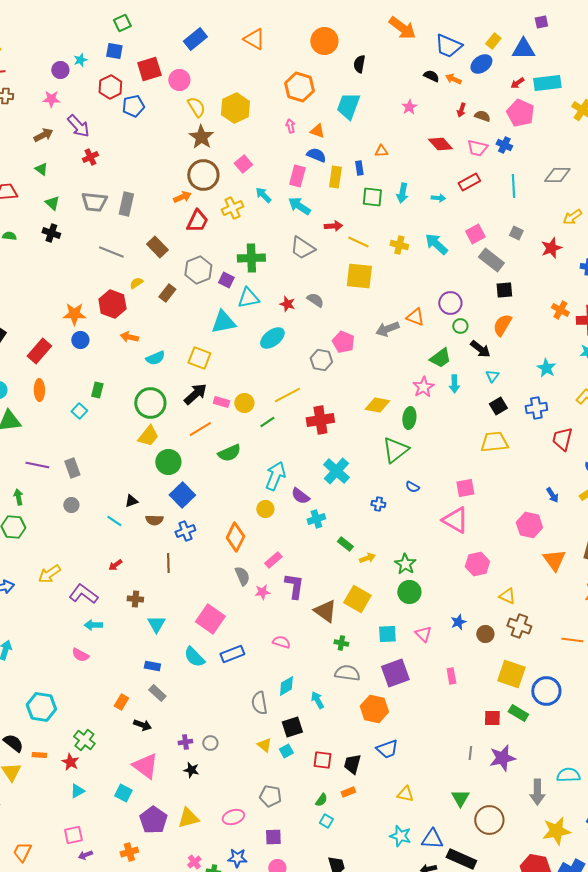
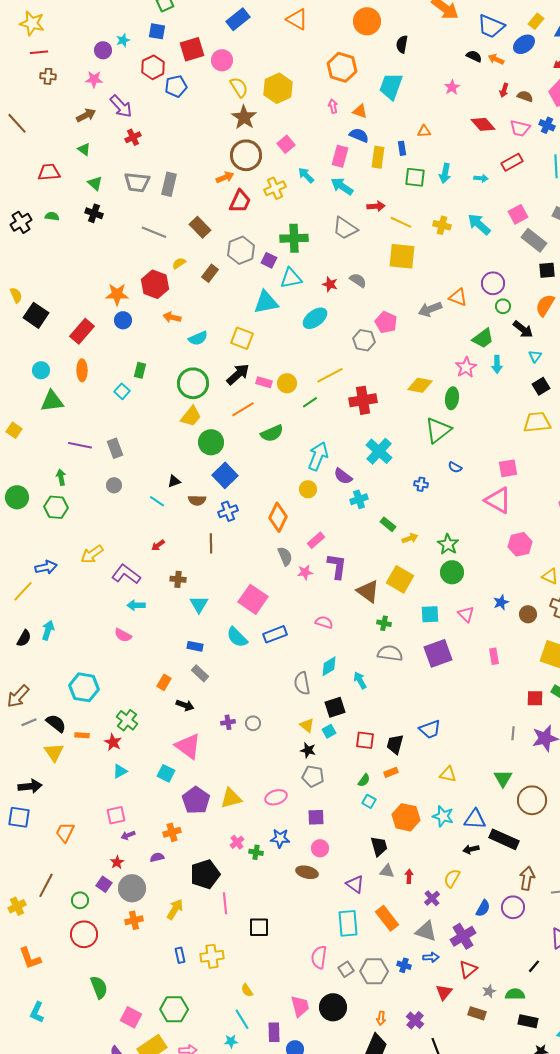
orange hexagon: (374, 709) -> (406, 817), moved
black star: (191, 770) -> (308, 750), moved

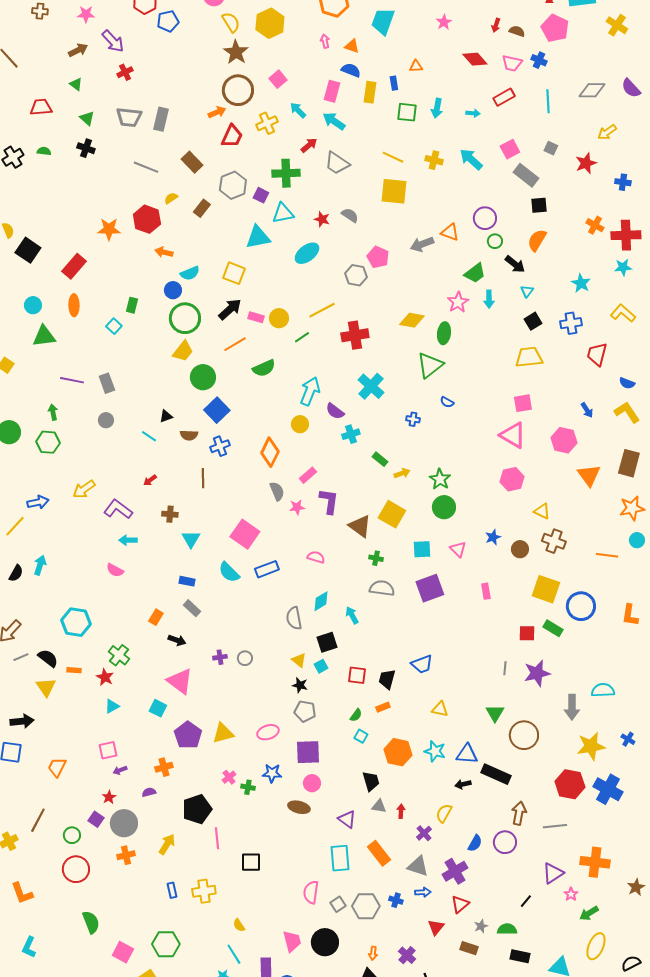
red arrow: (376, 206) -> (309, 145), moved, turned -36
blue circle: (123, 320) -> (173, 290), moved
pink square: (508, 468) -> (523, 403), moved
pink triangle: (498, 500) -> (513, 435), moved
purple square: (316, 817) -> (308, 752), size x1.5

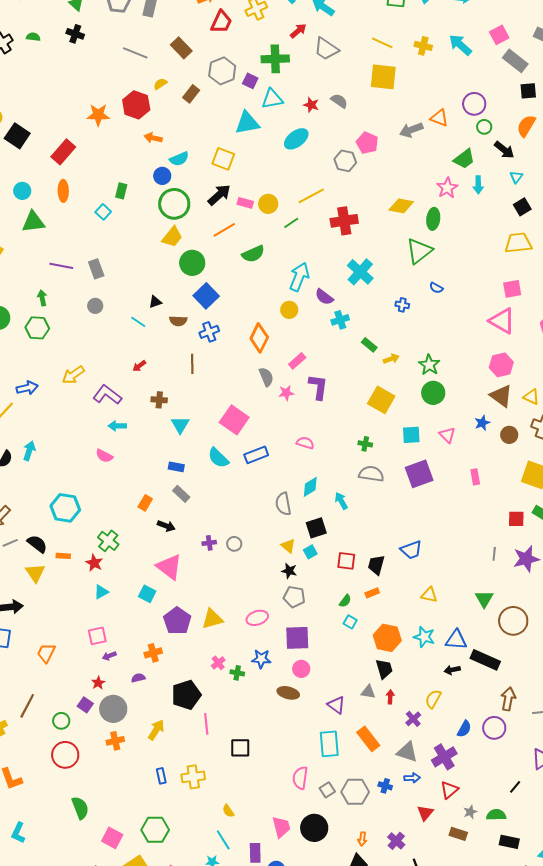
brown triangle: (360, 526) -> (501, 396), moved
black trapezoid: (371, 781) -> (384, 669), moved

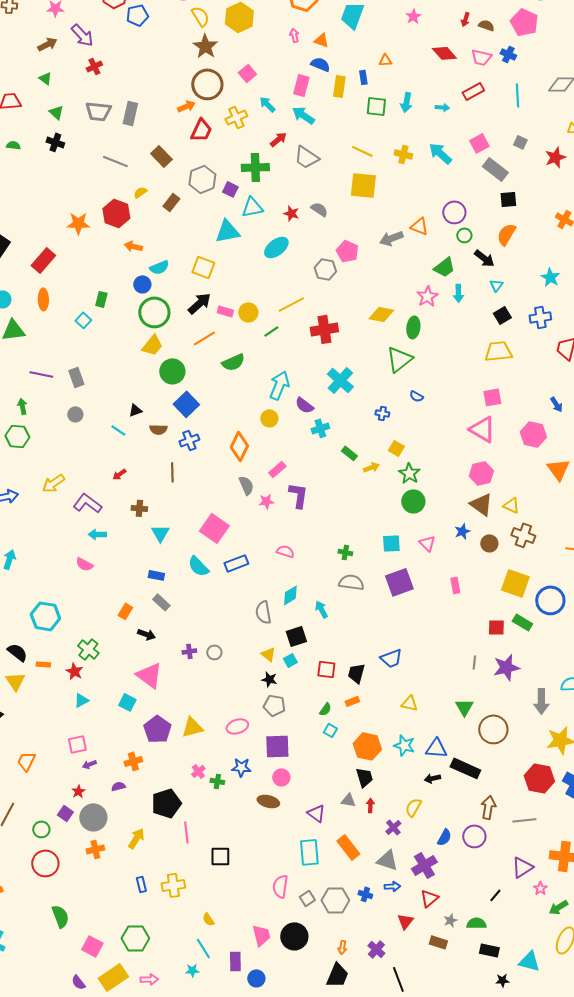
yellow square: (381, 400) -> (396, 448), moved, size x0.6

